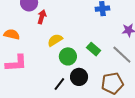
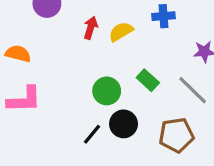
red arrow: (42, 17) -> (91, 28), moved
yellow semicircle: (55, 40) -> (121, 32), moved

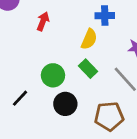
yellow semicircle: (121, 32) -> (89, 39), moved, turned 140
black line: (92, 134) -> (20, 98), moved

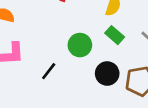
black circle: (65, 104) -> (107, 73), moved

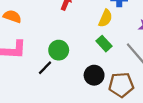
green circle: (80, 45) -> (59, 50), moved

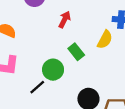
green rectangle: (104, 44) -> (76, 52), moved

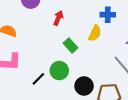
green circle: (53, 70) -> (59, 71), moved

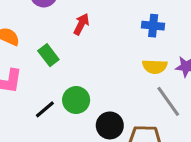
yellow semicircle: (95, 33) -> (155, 67), moved, turned 63
green rectangle: (70, 46) -> (48, 55), moved

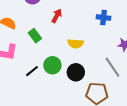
yellow semicircle: (155, 67) -> (76, 44), moved
black circle: (110, 125) -> (76, 72), moved

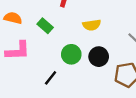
black line: (32, 71) -> (51, 78), moved

